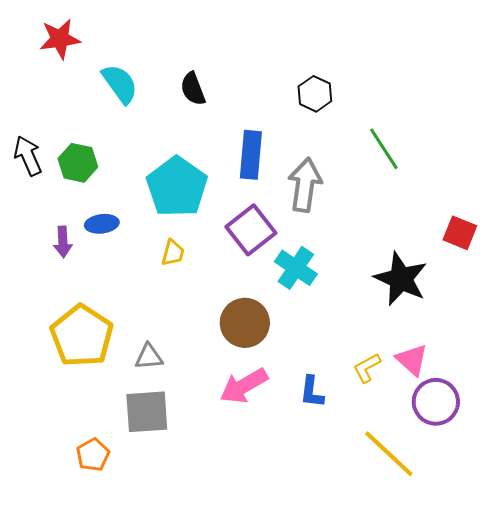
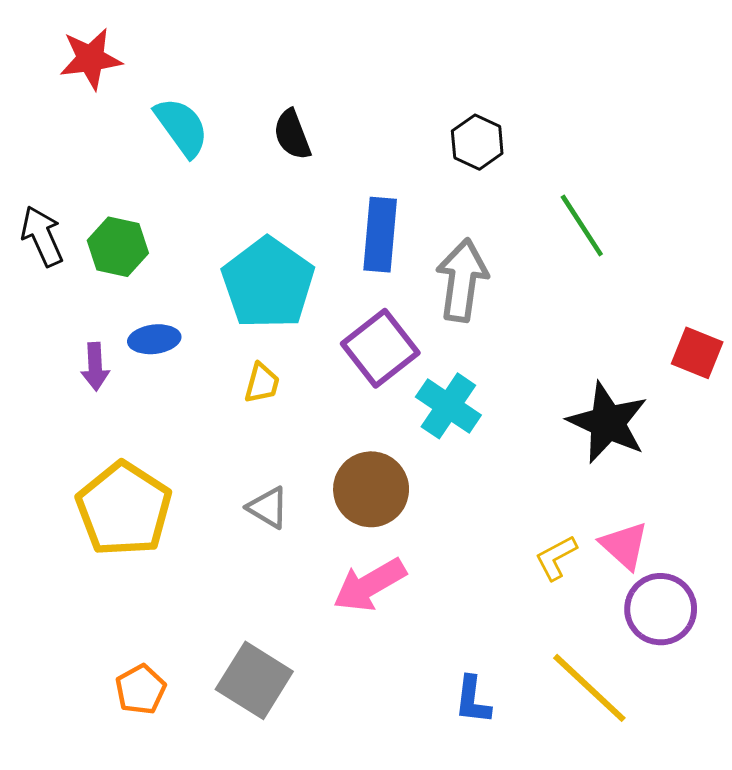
gray triangle: (149, 357) -> (268, 508), moved, turned 36
blue L-shape: (312, 392) -> (473, 700), moved
gray square: (147, 412) -> (254, 680), moved, turned 36

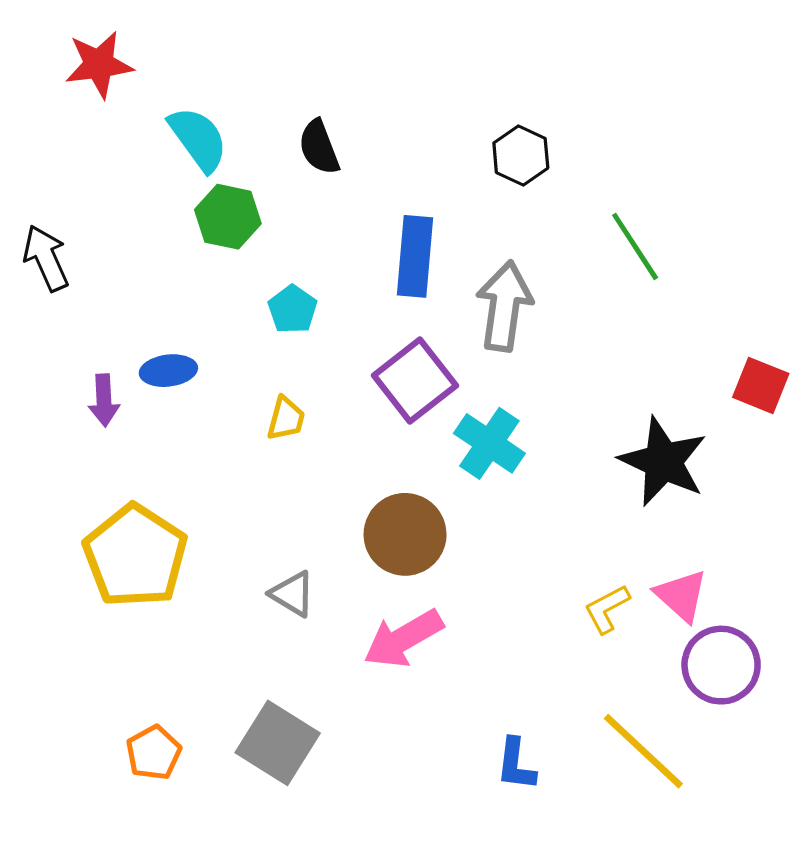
green hexagon: (118, 247) -> (228, 217), moved
cyan pentagon: (268, 283) -> (293, 309), size x0.5
gray triangle: (268, 508) -> (293, 594), moved

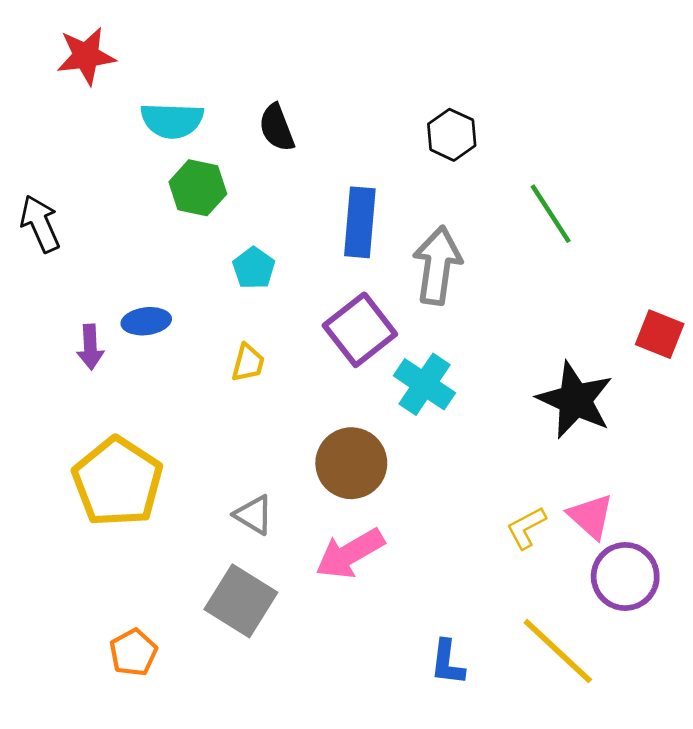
cyan semicircle: (198, 139) -> (172, 120), turned 128
gray square: (278, 743) -> (241, 601), moved

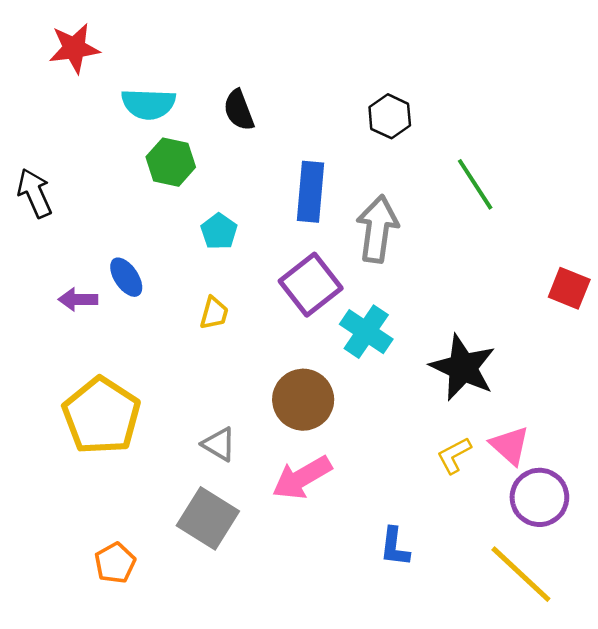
blue ellipse: (146, 321) -> (126, 277), turned 63
purple arrow: (90, 347) -> (78, 299), turned 93
black star: (575, 400) -> (463, 367), moved
yellow line: (558, 651) -> (521, 574), moved
blue L-shape: (447, 663) -> (395, 547), moved

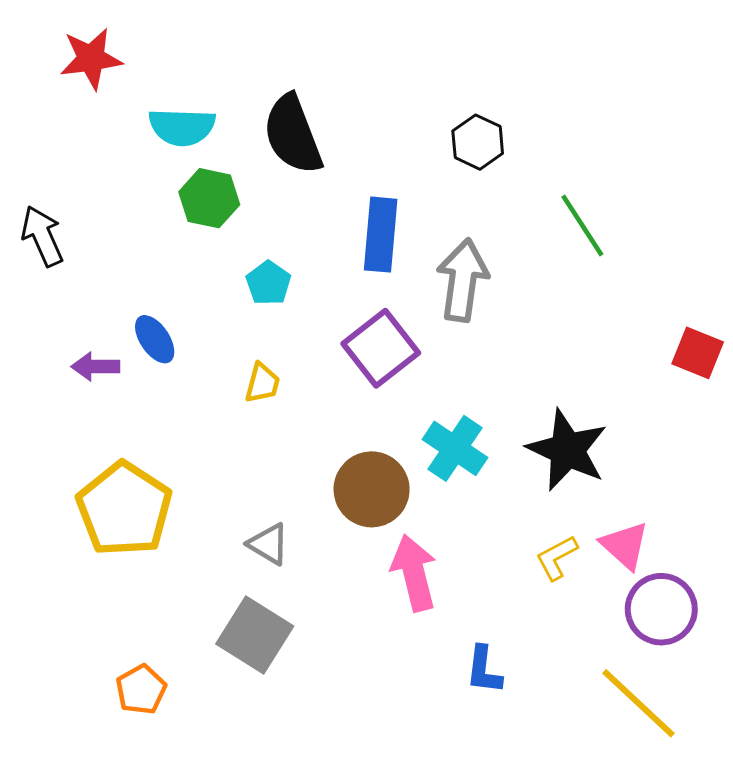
black semicircle: (239, 110) -> (293, 134), size x1.6
cyan cross: (366, 332) -> (455, 448), moved
pink arrow: (302, 478) -> (414, 573), moved, turned 106

